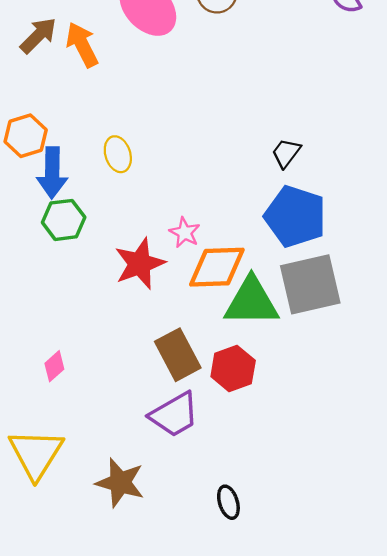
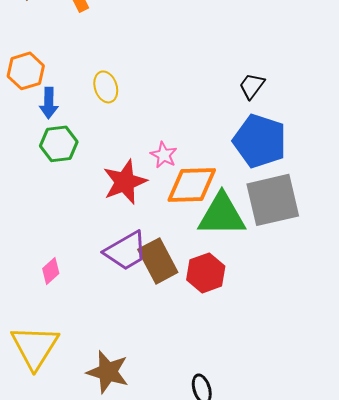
blue arrow: (52, 173) -> (49, 103), size x0.7
purple trapezoid: (174, 415) -> (126, 251), moved

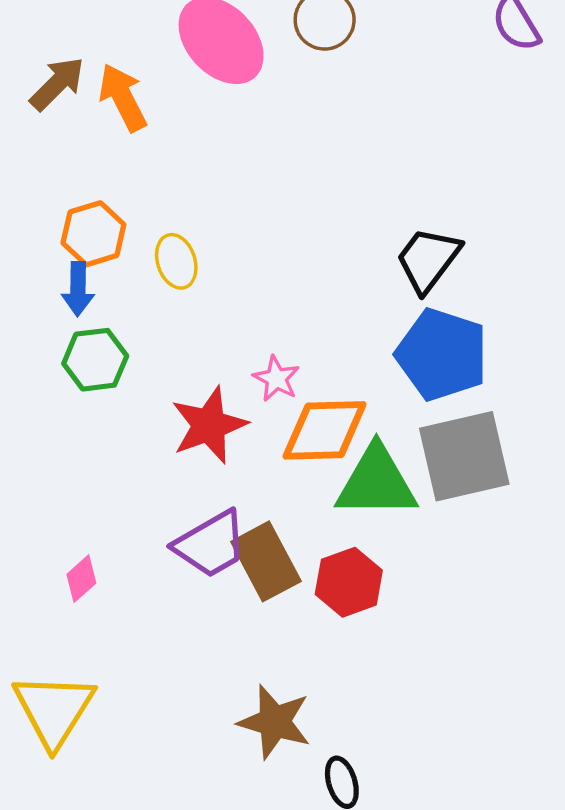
orange hexagon: (26, 71) -> (93, 234), moved
black trapezoid: (252, 86) -> (428, 260), size x1.5
brown star: (108, 372) -> (275, 722), moved

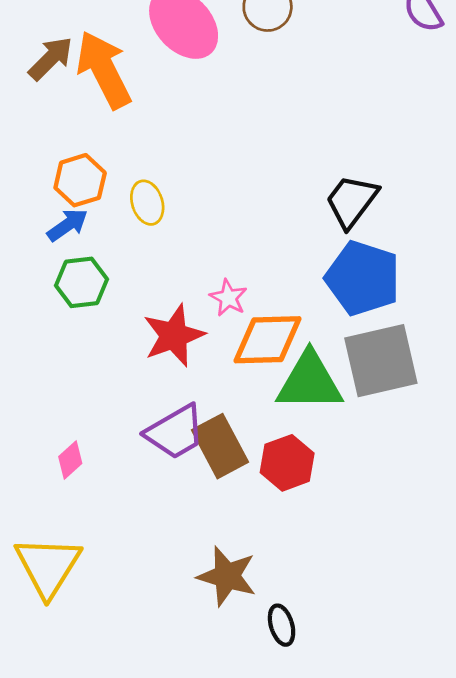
orange arrow: (123, 97) -> (104, 70), size x1.4
blue arrow: (78, 289) -> (67, 225), turned -126

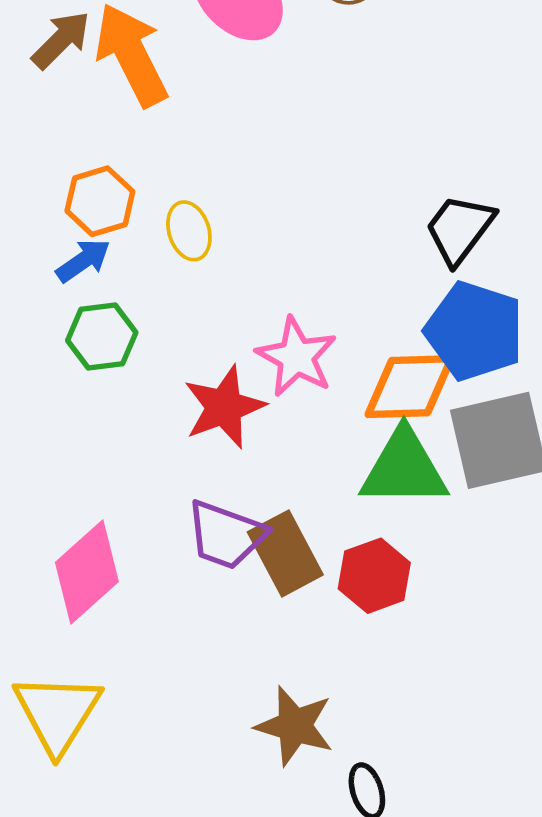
pink star: (228, 298) -> (296, 357), size x1.6
orange diamond: (268, 340) -> (410, 387), moved
purple trapezoid: (175, 432) -> (226, 535), turned 50
pink diamond: (70, 460) -> (87, 572), size x2.0

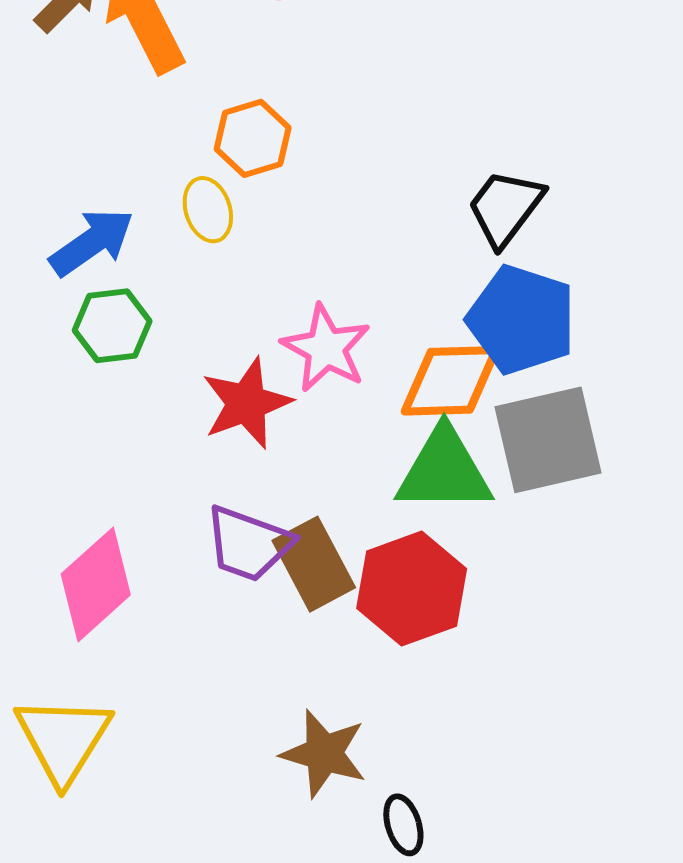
orange hexagon: (100, 201) -> (253, 138), moved
blue arrow: (83, 261) -> (92, 242), size x1.4
red hexagon: (374, 576) -> (412, 589), size x1.4

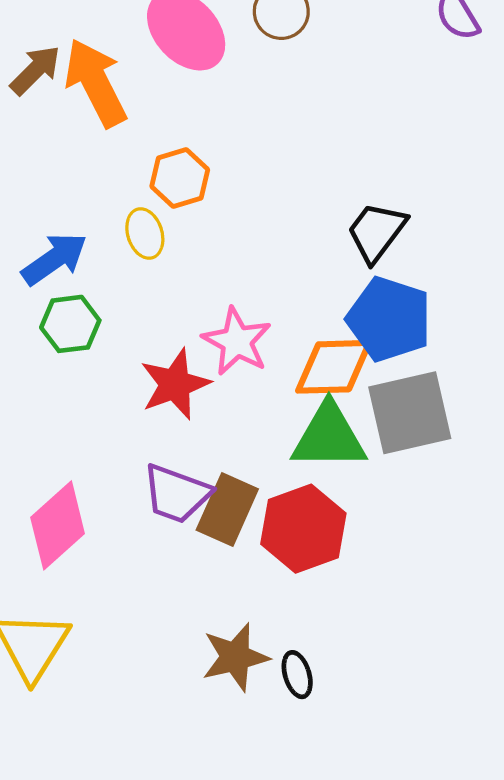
brown rectangle: (314, 564) -> (227, 510), turned 52
brown star: (324, 754) -> (235, 657), turned -30
black ellipse: (403, 825) -> (297, 675), moved

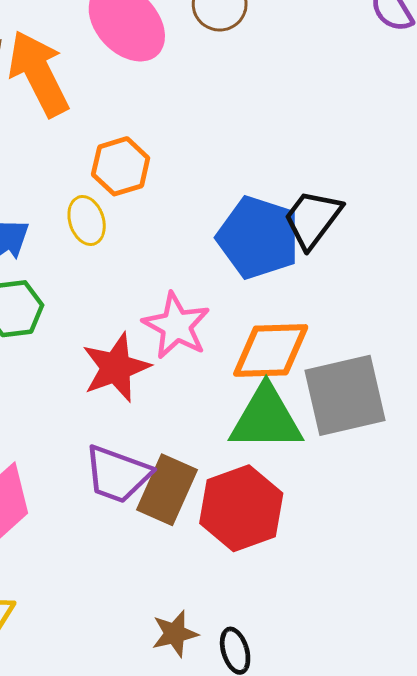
blue pentagon: (389, 319) -> (258, 238), moved
brown star: (235, 657) -> (175, 634), size x0.7

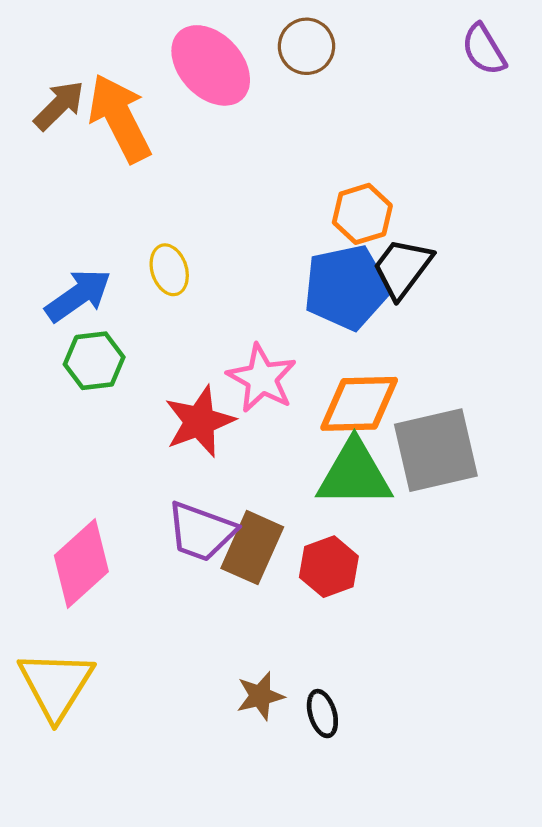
orange hexagon: (121, 166) -> (362, 214), moved
blue pentagon: (258, 238) -> (346, 287), turned -30
red hexagon: (241, 508) -> (329, 567), size x0.7

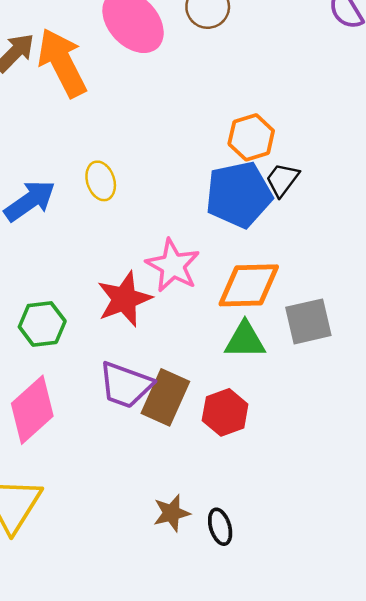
black trapezoid: (402, 268) -> (282, 180), size x0.7
green hexagon: (94, 361) -> (42, 324), moved
gray square: (436, 450) -> (308, 321), size x0.7
green triangle: (354, 474) -> (245, 340), size x0.7

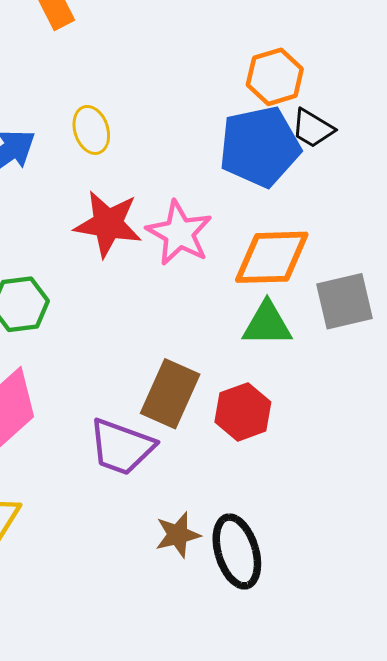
black trapezoid: (282, 180) -> (313, 128), turned -96
red star: (124, 299) -> (108, 224), moved, turned 30
purple trapezoid: (126, 385) -> (122, 447), moved
black ellipse: (220, 527) -> (237, 551), size x1.6

